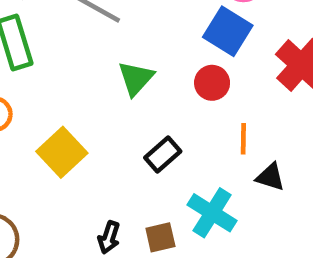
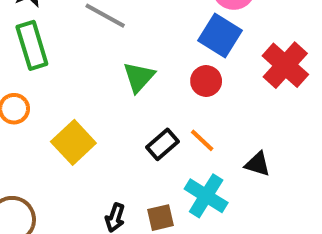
orange line: (243, 139) -> (202, 140), moved, turned -48

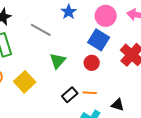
orange line: (202, 140) -> (90, 93), turned -40
yellow square: (73, 142) -> (25, 82), moved

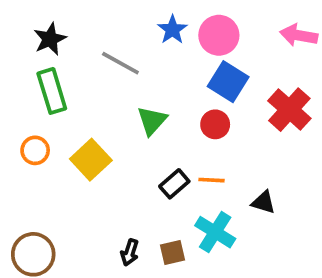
pink circle: (106, 16) -> (219, 35), moved

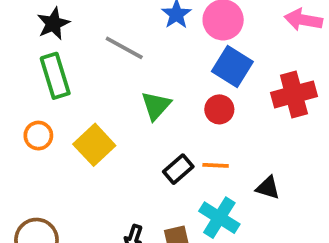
red cross: (289, 110) -> (294, 94), turned 33

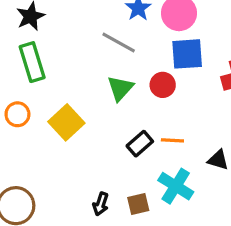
gray line: (124, 48) -> (119, 42), moved
blue square: (232, 66) -> (187, 54), turned -36
red circle: (219, 109) -> (163, 85), moved

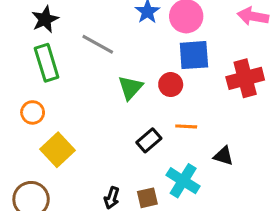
gray line: (119, 42) -> (98, 44), moved
yellow square: (66, 122) -> (57, 150), moved
orange line: (172, 140) -> (186, 126), moved

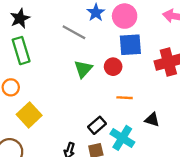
gray line: (98, 44) -> (74, 32), moved
black rectangle: (149, 140) -> (97, 125), moved

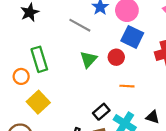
blue square: (130, 45) -> (132, 37), turned 30
green rectangle: (21, 51) -> (39, 59), moved
black triangle: (152, 120) -> (153, 117), moved

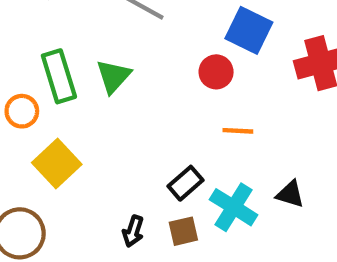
green triangle: (88, 59) -> (113, 76), moved

